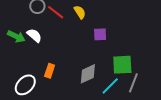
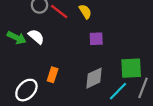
purple square: (100, 34) -> (96, 39), moved

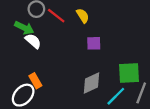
green arrow: (17, 38) -> (24, 28), moved
orange rectangle: (53, 75) -> (35, 81), moved, turned -48

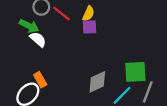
yellow semicircle: (83, 16) -> (88, 14), turned 56
purple square: (94, 43) -> (89, 27), moved

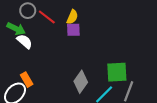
gray diamond: (97, 82) -> (81, 82), turned -30

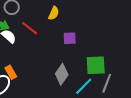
red line: (47, 17) -> (30, 28), moved
purple square: (73, 30) -> (70, 38), moved

